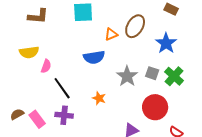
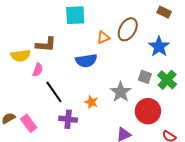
brown L-shape: (38, 16) -> (46, 44), moved
gray star: (127, 76) -> (121, 92), moved
purple cross: (64, 115) -> (68, 119), moved

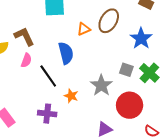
brown L-shape: (46, 44) -> (24, 36), turned -120
blue semicircle: (86, 61) -> (66, 53), turned -95
pink semicircle: (38, 70) -> (26, 60), moved
black line: (54, 92) -> (48, 76), moved

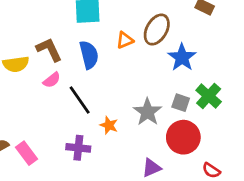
blue star: (141, 38) -> (182, 57), moved
blue semicircle: (66, 53) -> (89, 55), moved
pink semicircle: (26, 60) -> (52, 80), turned 32
gray square: (126, 70) -> (181, 103), moved

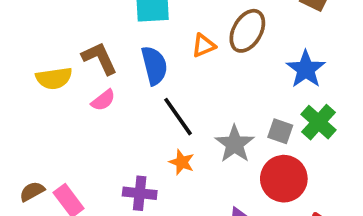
blue star: (182, 57) -> (306, 69), moved
black line: (80, 100) -> (178, 117), moved

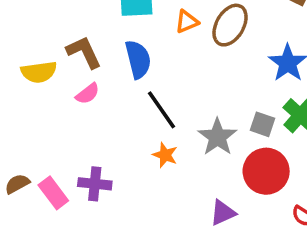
orange triangle: (204, 45) -> (187, 21), moved
purple cross: (140, 193) -> (95, 184), moved

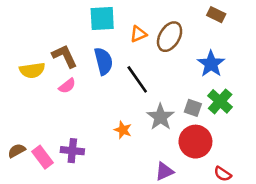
black line: (161, 110) -> (137, 79), moved

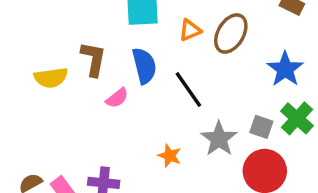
brown L-shape: (65, 56) -> (93, 59), turned 36
pink semicircle: (67, 86) -> (117, 98), moved

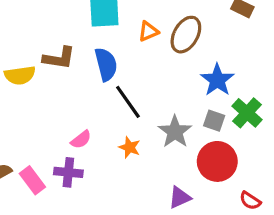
brown L-shape: (93, 59) -> (59, 58), turned 88
blue star: (285, 69) -> (217, 80), moved
black line: (188, 90) -> (128, 102), moved
pink semicircle: (117, 98) -> (81, 140), moved

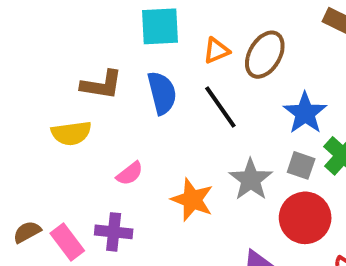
yellow semicircle: (20, 75) -> (71, 133), moved
black line: (128, 102) -> (220, 107), moved
pink semicircle: (81, 140) -> (130, 174), moved
orange star: (130, 147) -> (192, 200), size x1.5

